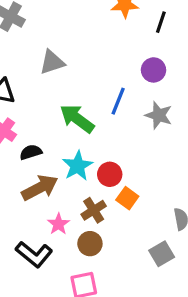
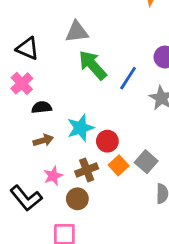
green arrow: (77, 119) -> (93, 65), moved
brown arrow: (40, 188) -> (43, 140), size x0.6
gray square: (162, 254) -> (146, 162), moved, turned -30

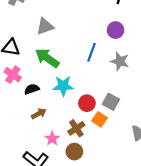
green arrow: (93, 65) -> (47, 58), moved
cyan star: (80, 128) -> (63, 86), moved, turned 30
gray square: (146, 162) -> (111, 102), moved

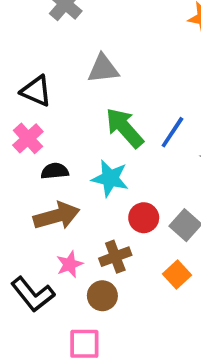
green arrow: (47, 58) -> (124, 128), moved
brown arrow: (39, 114) -> (57, 216), size x1.6
orange square: (100, 119) -> (177, 274), moved

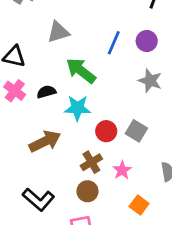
blue line: (172, 132) -> (114, 43), moved
black semicircle: (55, 171) -> (46, 92), moved
pink star: (70, 264) -> (122, 170), moved
orange square: (177, 274) -> (139, 205), moved

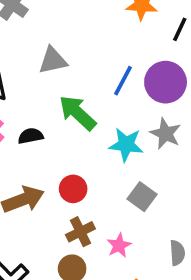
purple circle: (147, 41) -> (166, 82), size x1.5
cyan star: (77, 108) -> (126, 145), moved
red circle: (106, 131) -> (73, 189), moved

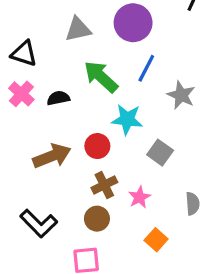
blue line: (123, 81) -> (146, 68), moved
purple circle: (166, 82) -> (133, 23), moved
cyan star: (126, 145) -> (127, 119), moved

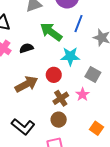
pink star: (140, 197) -> (83, 94), moved

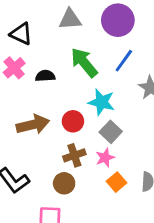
gray square: (93, 74) -> (111, 132), moved
orange square: (96, 128) -> (116, 182), moved

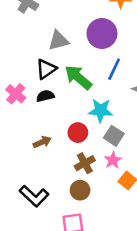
black triangle: (21, 34) -> (46, 69), moved, turned -50
brown arrow: (33, 125) -> (42, 142), size x0.6

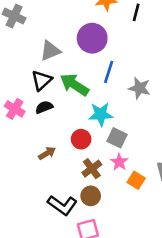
black L-shape: (34, 196) -> (62, 205), moved

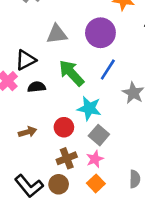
black triangle: (42, 80) -> (26, 60), moved
orange square: (136, 180) -> (96, 183), moved

